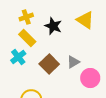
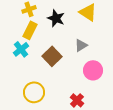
yellow rectangle: (27, 38) -> (30, 30), turned 72
gray triangle: (73, 62) -> (81, 45), moved

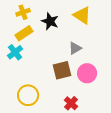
yellow rectangle: (30, 30) -> (24, 33), turned 30
brown square: (52, 56) -> (62, 70), moved, turned 30

